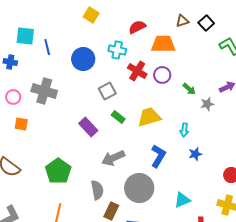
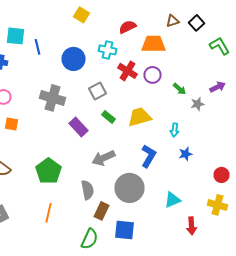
gray cross: (44, 91) -> (52, 98), moved

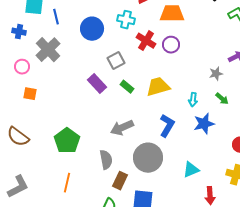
green arrow: (180, 89) -> (222, 99), moved
gray cross: (52, 98) -> (48, 50), moved, turned 30
purple rectangle: (78, 127) -> (97, 84), moved
blue star: (186, 154) -> (204, 124), size x1.5

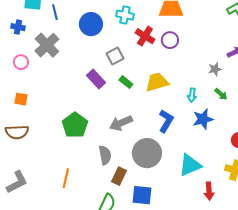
orange square: (30, 94) -> (21, 99), moved
brown semicircle: (18, 137) -> (17, 132), turned -40
green pentagon: (67, 141) -> (75, 125), moved
cyan triangle: (191, 170) -> (190, 165), size x1.4

